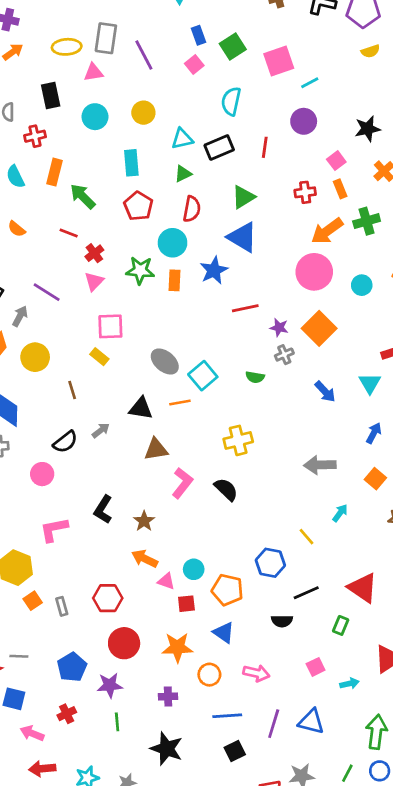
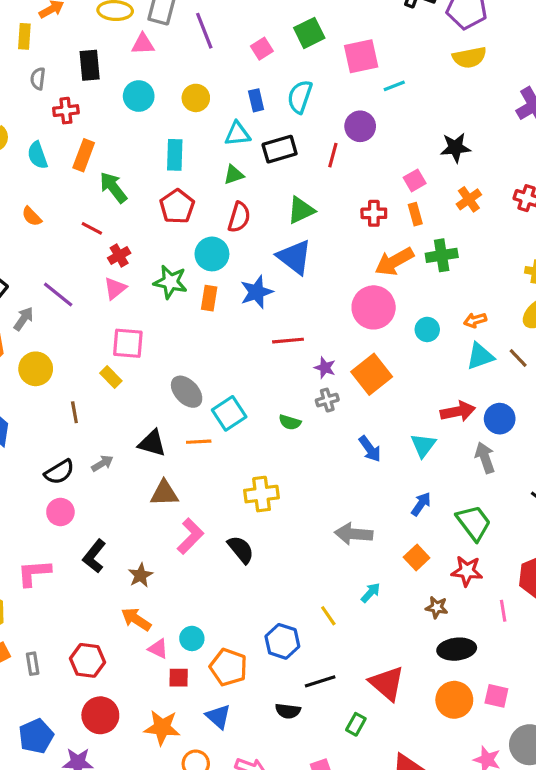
blue rectangle: (198, 35) -> (256, 100), moved
yellow semicircle: (370, 51) -> (469, 57), size x1.5
purple circle: (304, 121) -> (360, 126), moved
pink circle: (42, 474) -> (60, 512), moved

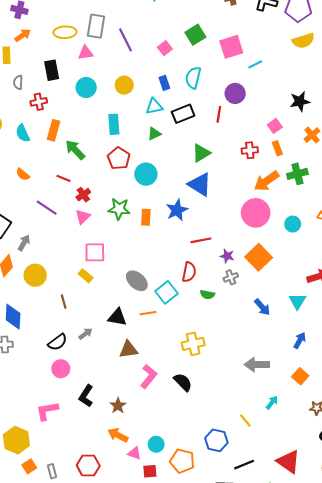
red semicircle: (239, 217) -> (189, 272), moved
cyan circle: (212, 254) -> (146, 174), moved
purple line: (58, 294) -> (47, 208), moved

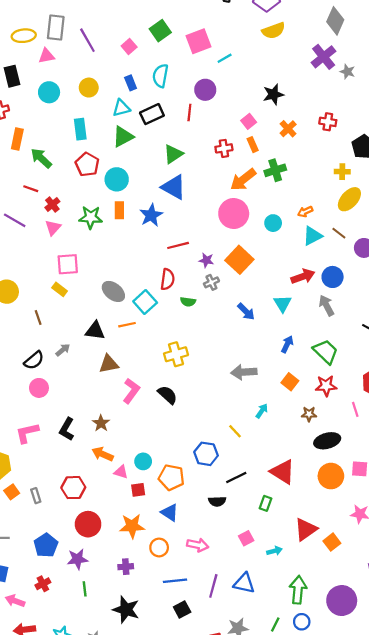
green triangle: (154, 134) -> (123, 137), size x1.5
orange rectangle: (146, 217) -> (119, 210), moved
black L-shape: (86, 396) -> (67, 429), moved

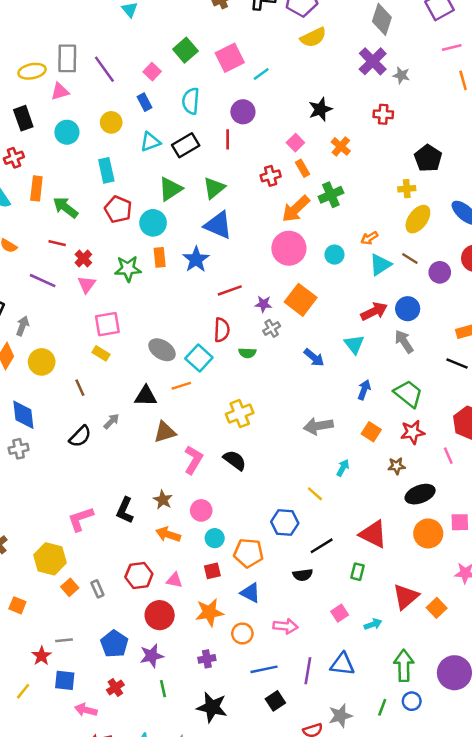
blue rectangle: (131, 83) -> (145, 102), moved
red cross: (328, 122) -> (383, 114), moved
green triangle: (123, 137) -> (170, 189), moved
pink circle: (39, 388) -> (201, 510), moved
pink triangle: (121, 472) -> (174, 580), moved

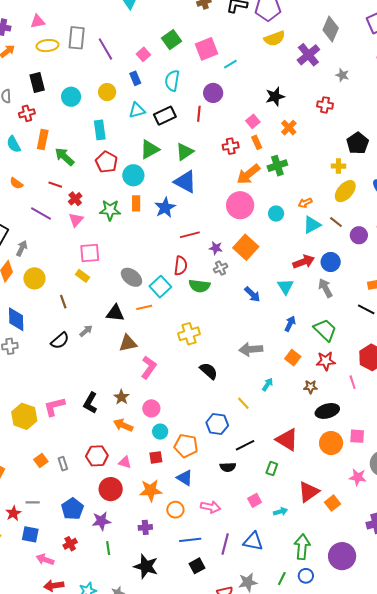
purple cross: (373, 61) -> (308, 55), moved
pink triangle: (60, 92) -> (38, 21), moved
green semicircle: (247, 353) -> (199, 286), size x1.5
black semicircle: (235, 460) -> (209, 371), moved
yellow hexagon: (50, 559) -> (24, 416), moved

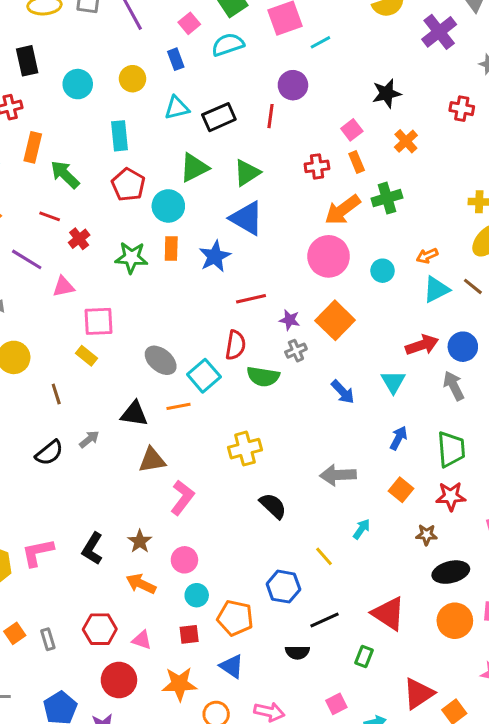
cyan semicircle: (172, 81) -> (228, 45), moved, turned 60
pink triangle: (76, 220) -> (64, 287), moved, turned 35
green trapezoid: (325, 330) -> (451, 449), turned 40

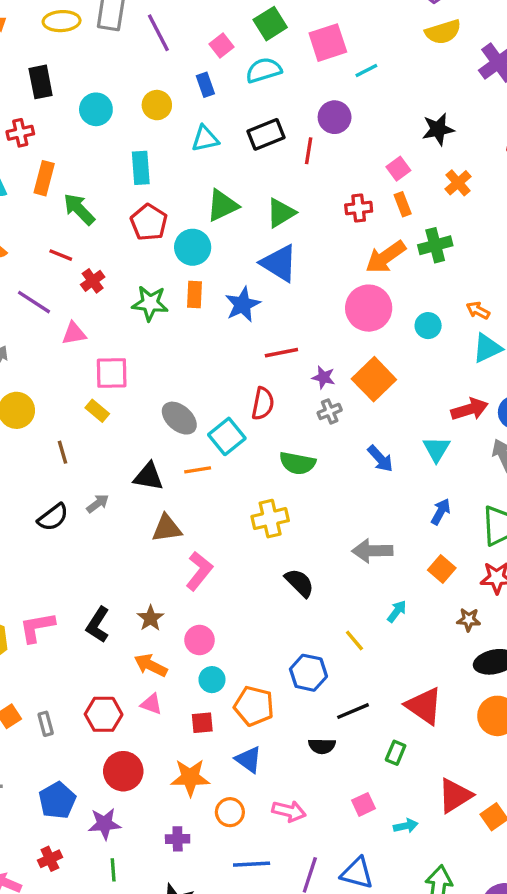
black rectangle: (219, 117) -> (266, 134), moved
orange arrow: (427, 256) -> (478, 310), turned 50
green semicircle: (263, 377) -> (297, 463), moved
pink triangle: (142, 640) -> (151, 704), moved

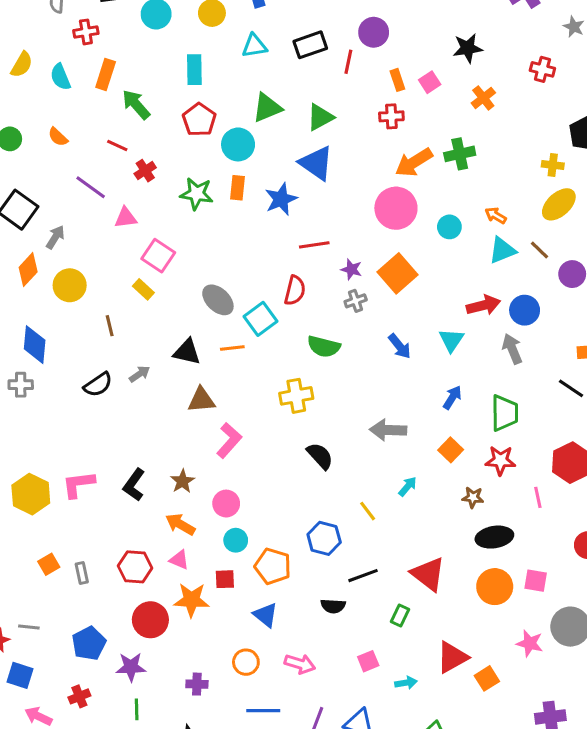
orange rectangle: (403, 204) -> (397, 80), moved
pink square: (112, 373) -> (158, 256), turned 32
orange star: (190, 777) -> (191, 600), moved

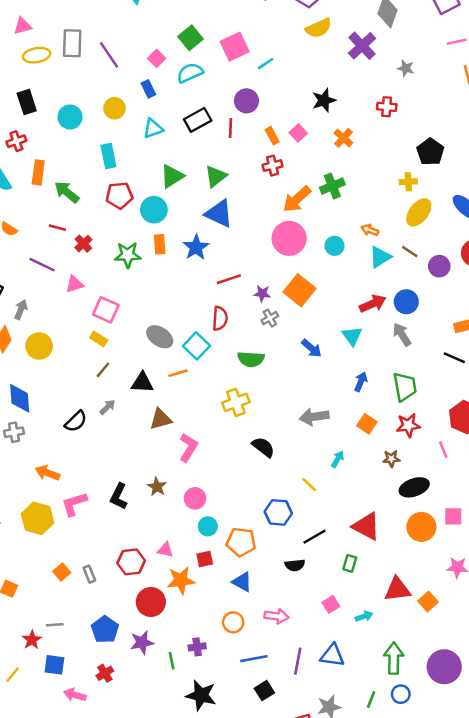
red pentagon: (199, 120) -> (119, 195), turned -30
brown line: (110, 326) -> (103, 370), moved, turned 63
orange arrow: (180, 524) -> (47, 473), moved
red triangle: (452, 657) -> (397, 589), turned 32
green line: (137, 709) -> (172, 661), moved

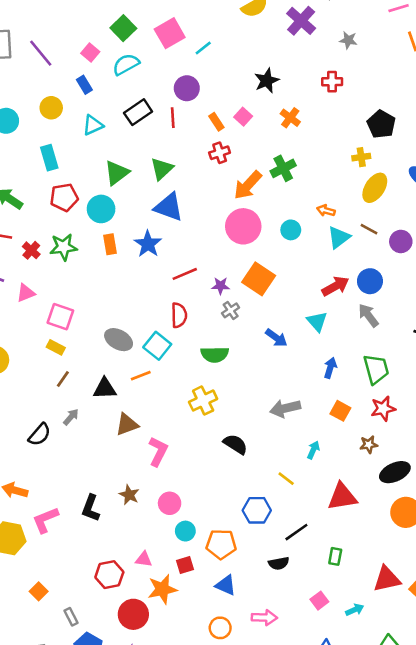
green star: (128, 255) -> (63, 247), moved
red triangle: (366, 526) -> (342, 497), moved, turned -32
gray rectangle: (89, 574) -> (71, 617), moved

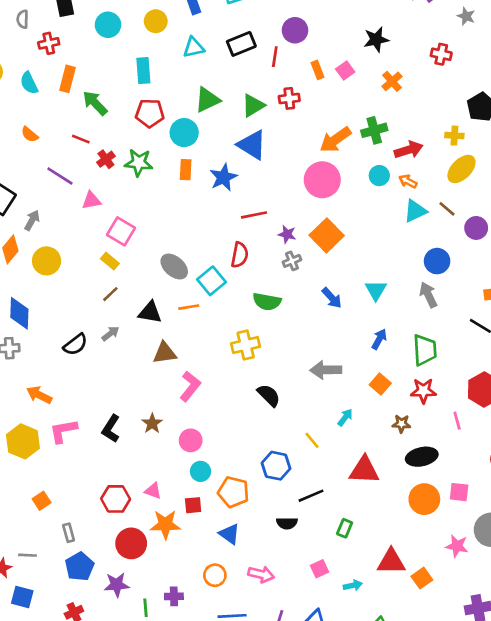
red cross: (220, 153) -> (289, 98), moved
cyan circle: (291, 230) -> (379, 176), moved
red arrow: (335, 286) -> (409, 150), moved

